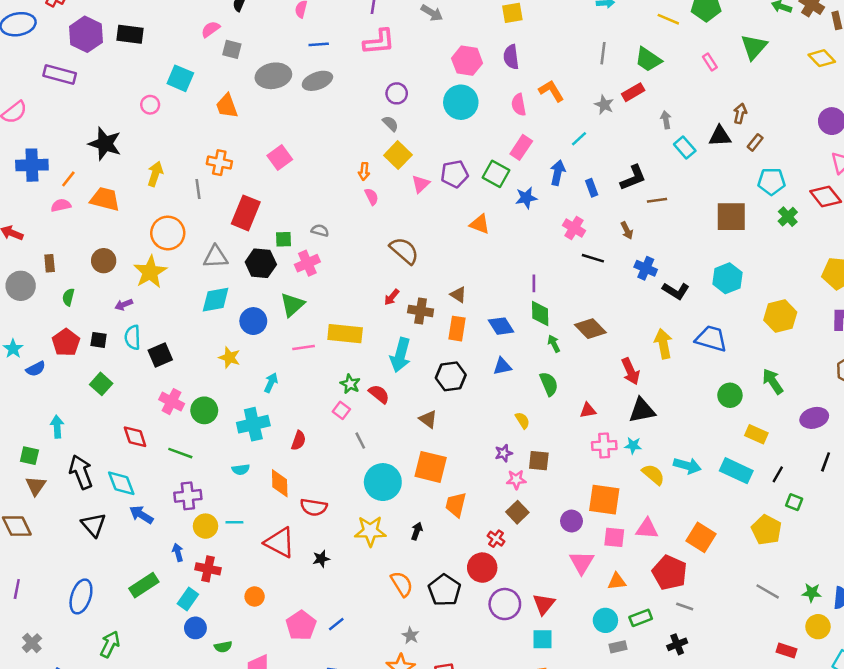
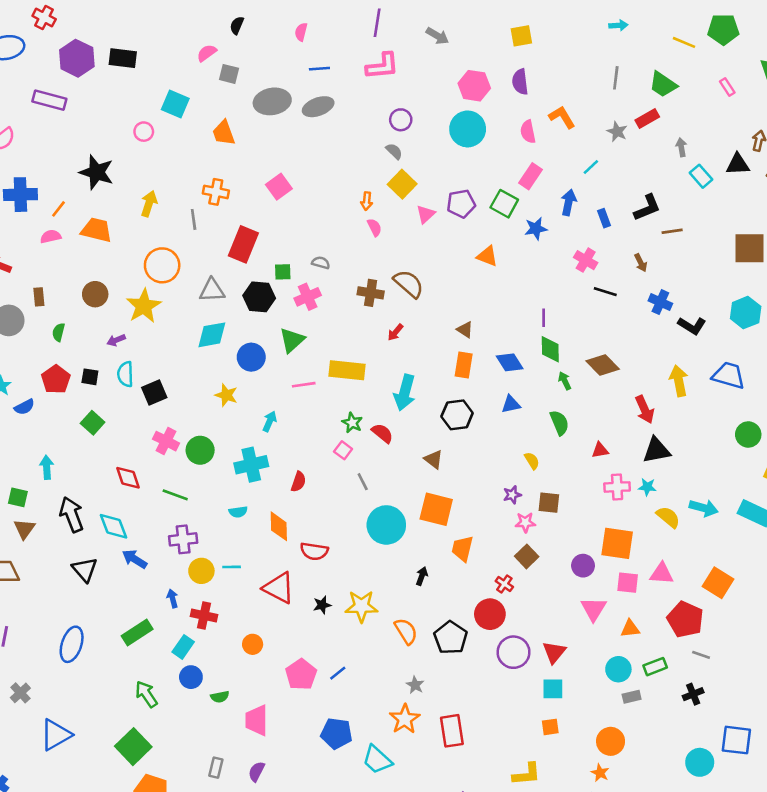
brown cross: (421, 311) -> (371, 293), moved
yellow star: (370, 531) -> (361, 606), moved
green arrow: (110, 644) -> (146, 694), moved, turned -60

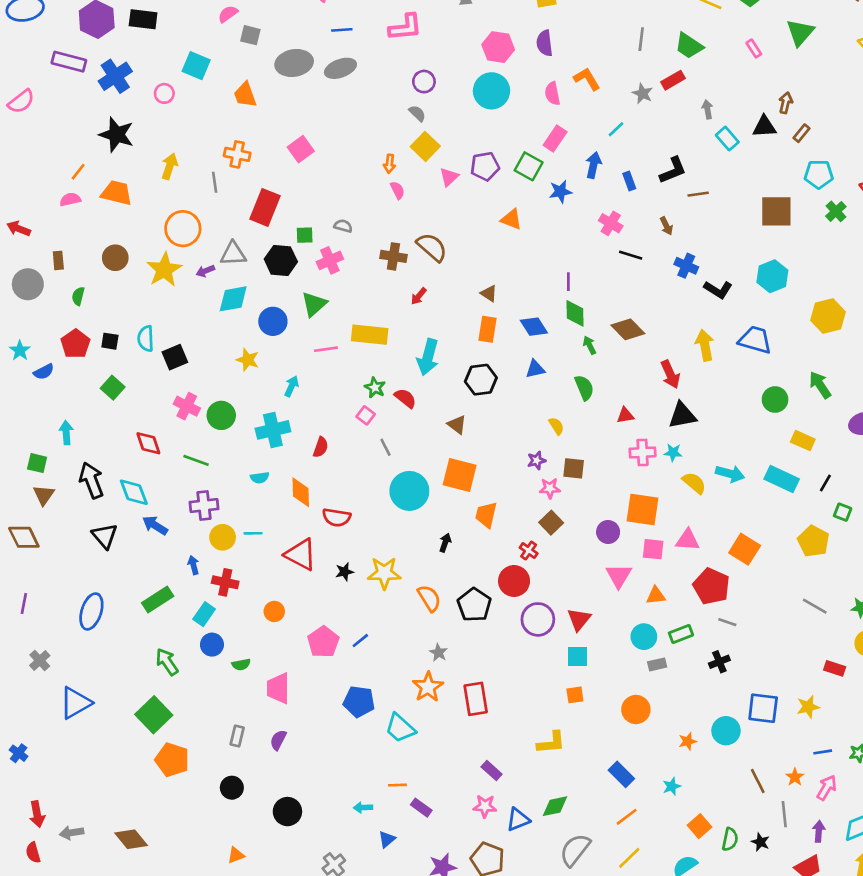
blue cross: (20, 195) -> (115, 76), moved, turned -32
purple arrow: (116, 340) -> (205, 271), moved
orange star: (600, 773) -> (688, 741), moved, turned 30

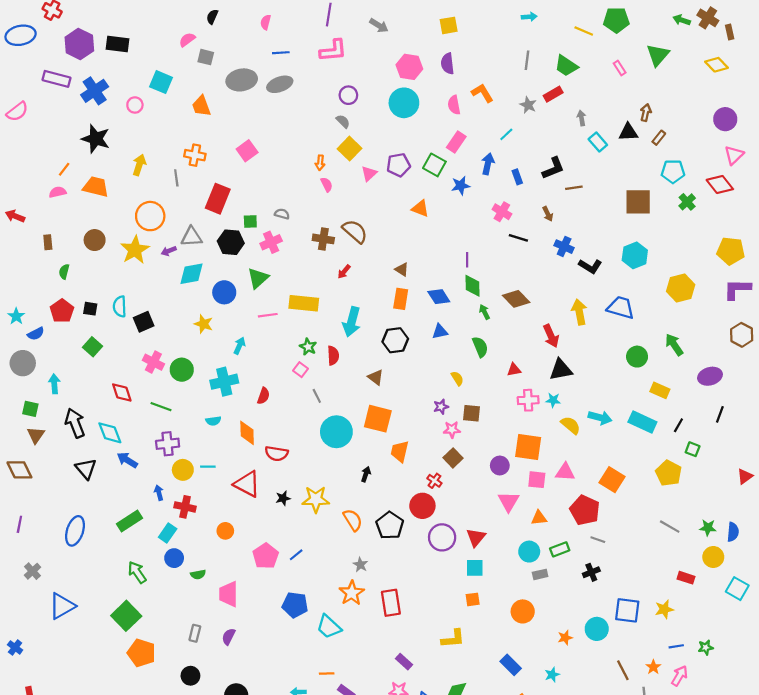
gray circle: (28, 284) -> (23, 363), moved
red semicircle: (405, 398) -> (333, 356), turned 48

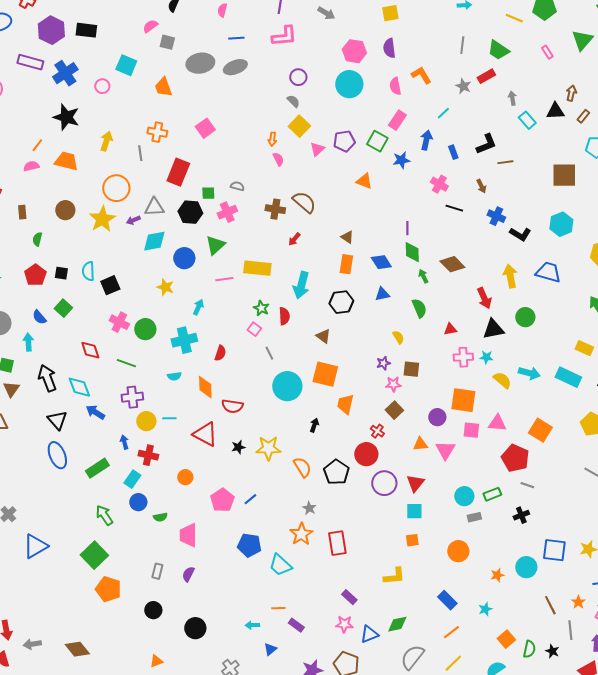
blue semicircle: (36, 334) -> (39, 317), moved, turned 77
green circle: (637, 357) -> (525, 317), moved
orange triangle: (539, 518) -> (420, 444), moved
blue ellipse: (75, 531) -> (57, 455), moved, turned -40

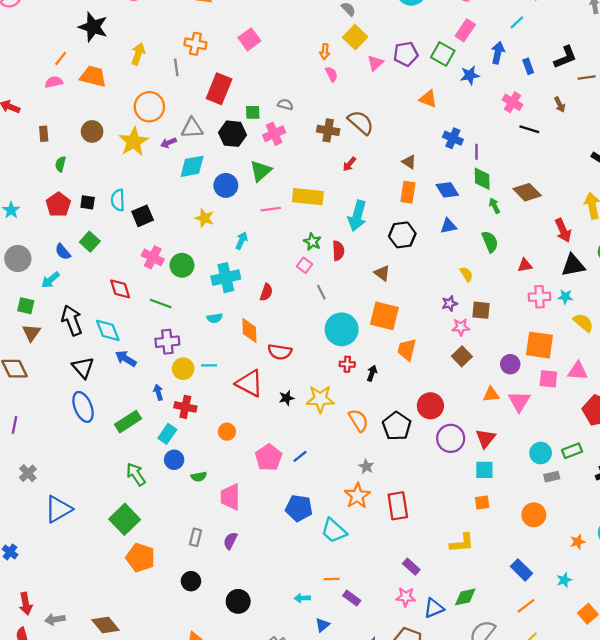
blue cross: (496, 216) -> (453, 138), moved
cyan arrow: (28, 342) -> (50, 280), turned -126
red cross: (377, 431) -> (347, 364), moved, turned -32

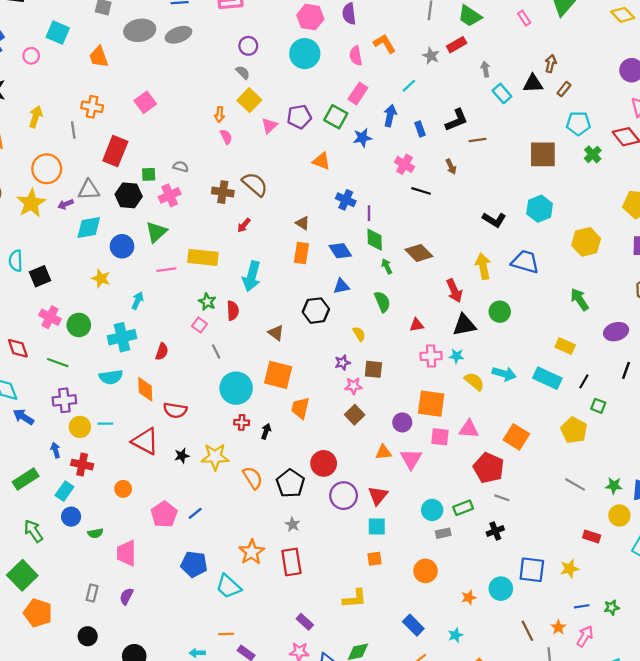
black hexagon: (402, 235) -> (316, 311), moved
cyan semicircle: (215, 318) -> (111, 377), size x1.5
gray star: (366, 466) -> (293, 524), moved

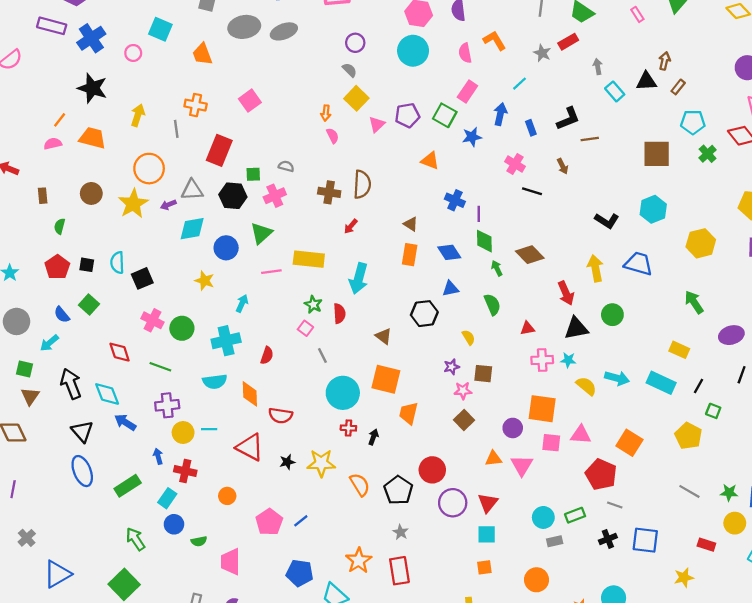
brown semicircle: (255, 184) -> (362, 184), turned 52
blue square: (532, 570) -> (645, 540), moved

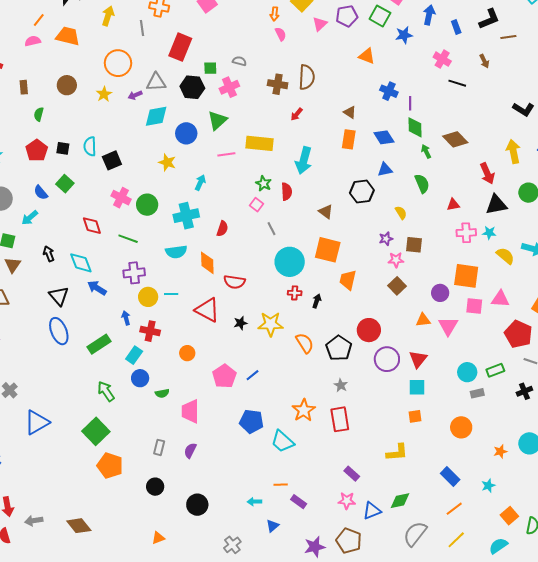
yellow star: (133, 204) -> (104, 94), size x0.6
black arrow: (71, 384) -> (49, 254), size x0.6

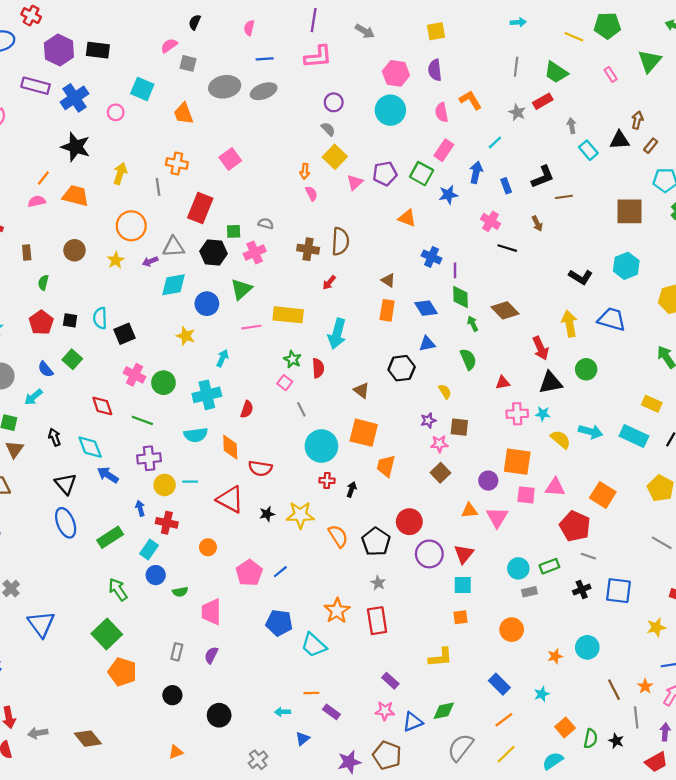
blue triangle: (37, 422) -> (41, 624), turned -36

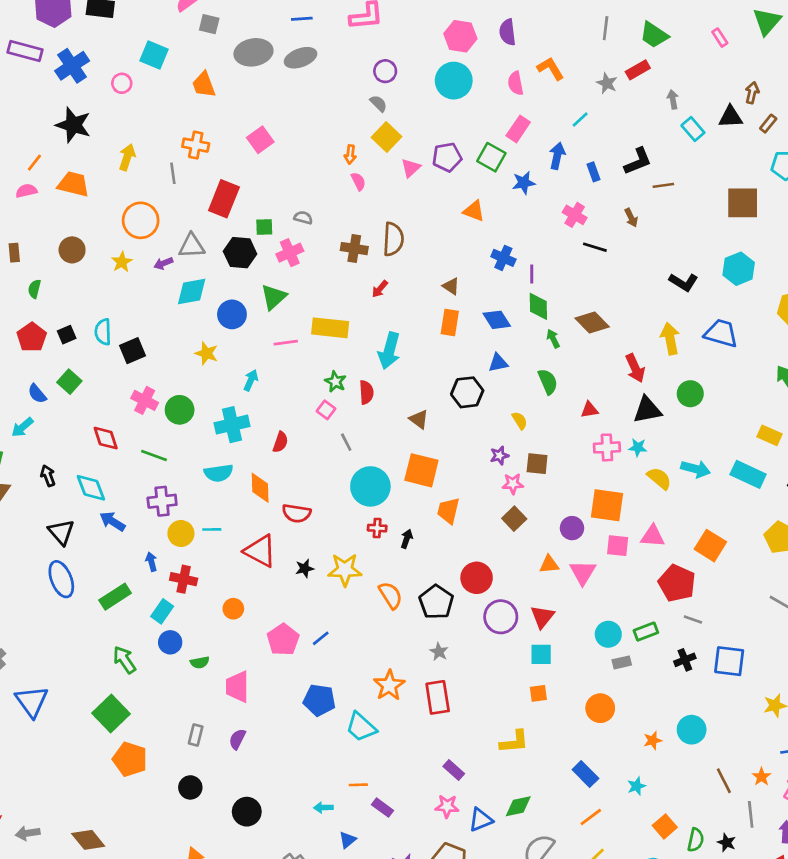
black square: (70, 320) -> (67, 335), turned -32

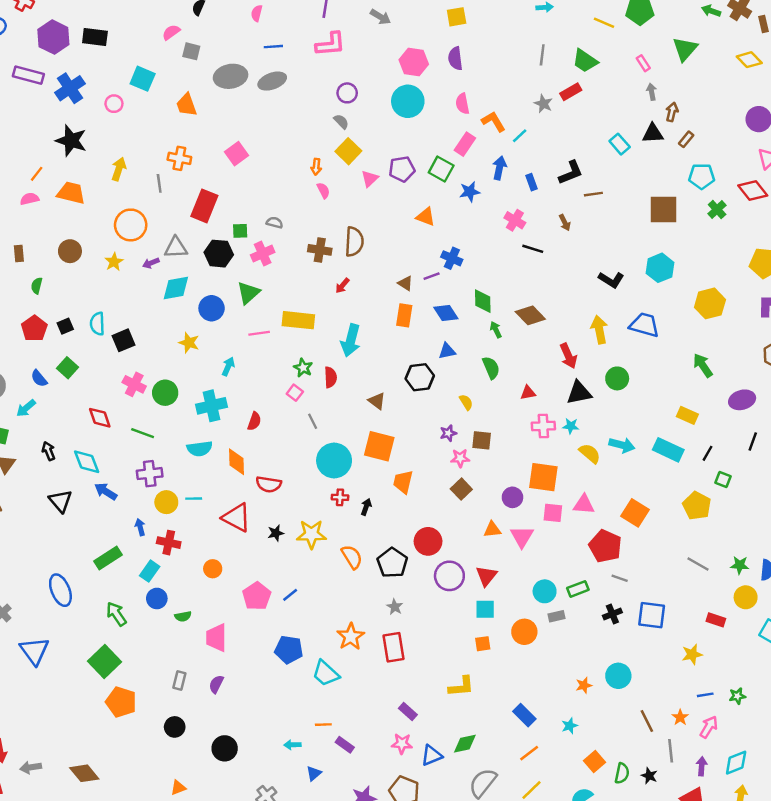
orange L-shape: (550, 68) -> (493, 121), moved
gray arrow: (673, 99) -> (652, 92), moved
purple line: (532, 274) -> (432, 276), moved, turned 70
blue ellipse: (61, 579) -> (60, 590), moved
orange circle: (600, 708) -> (524, 632), moved

